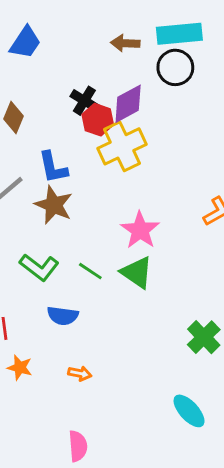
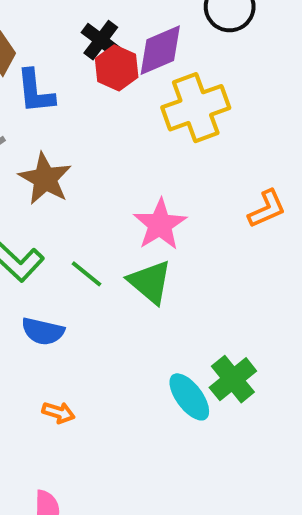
yellow cross: (122, 146) -> (196, 108), moved
blue L-shape: (53, 167) -> (35, 92), moved
cyan ellipse: (189, 411) -> (189, 397), moved

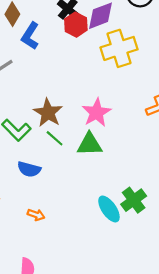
blue L-shape: (35, 92) -> (30, 36), turned 36
brown star: (45, 179) -> (48, 113), moved
green triangle: (150, 282) -> (90, 144), turned -44

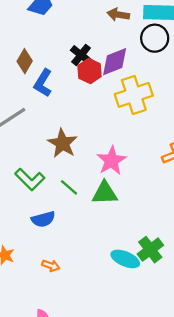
brown star: (48, 113) -> (62, 143), moved
blue semicircle: (29, 169) -> (43, 219), turned -30
cyan ellipse: (109, 209) -> (125, 259), turned -32

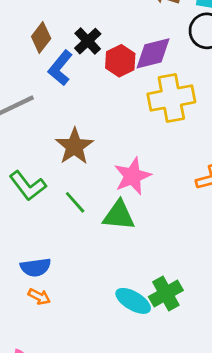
black cross: (81, 55) -> (88, 41), moved
blue semicircle: (43, 219) -> (36, 267), moved

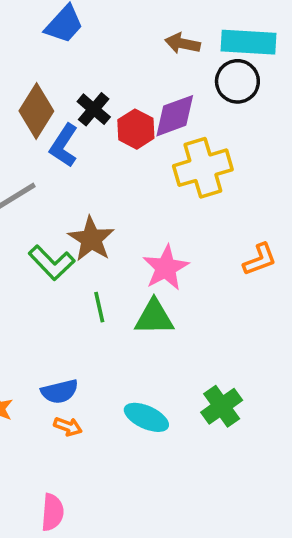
brown diamond: (41, 37) -> (36, 111), size x1.4
green L-shape: (28, 186) -> (52, 263), moved
green line: (75, 202) -> (99, 307), turned 35
cyan ellipse: (133, 301) -> (146, 417), moved

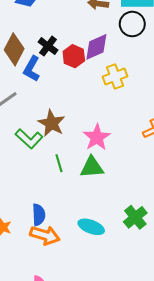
yellow cross: (203, 168) -> (115, 77), size x0.7
blue semicircle: (60, 391) -> (39, 215), turned -75
orange arrow: (68, 427) -> (45, 235), size x1.8

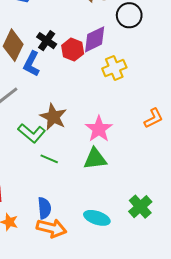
green line: (59, 163) -> (49, 159), moved, turned -48

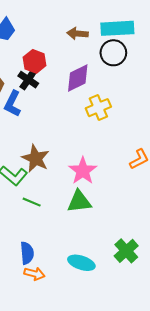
red hexagon: (73, 50) -> (35, 61), moved
orange arrow: (51, 228) -> (34, 274), size x0.7

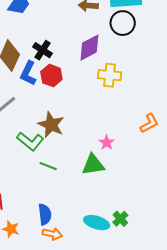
red hexagon: (35, 61) -> (51, 76), moved
yellow cross: (98, 108) -> (110, 75), turned 30
pink star: (83, 171) -> (107, 143), moved, size x0.6
green cross: (126, 251) -> (120, 219), moved, size x0.7

